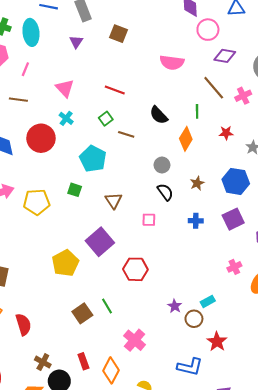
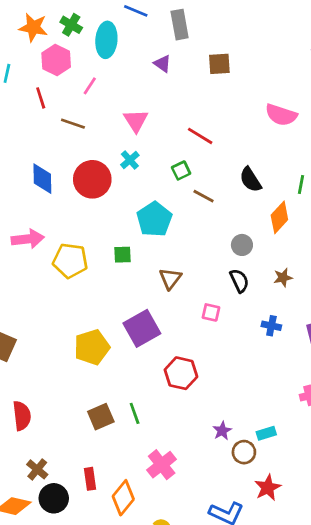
brown square: (119, 34) -> (219, 64), turned -36
purple triangle: (76, 42) -> (163, 64), turned -40
green square: (75, 190) -> (123, 255), turned -32

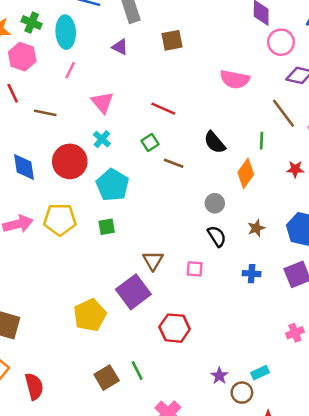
pink line: (90, 86) -> (70, 70), moved
cyan pentagon: (154, 219) -> (112, 185), moved
yellow pentagon: (70, 261) -> (60, 220), moved
brown triangle: (170, 279) -> (153, 260), moved

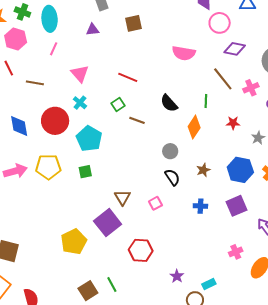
purple triangle: (120, 47) -> (93, 30), turned -32
pink square: (195, 269) -> (155, 203), turned -32
purple star: (219, 376) -> (177, 276), moved

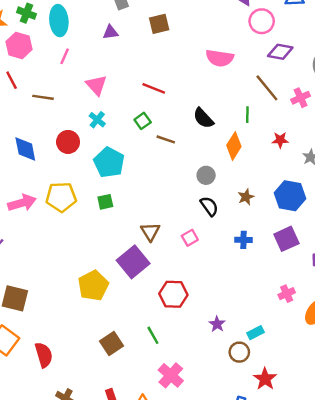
red circle: (55, 121) -> (68, 142), size x0.7
green line: (112, 284) -> (153, 335), moved

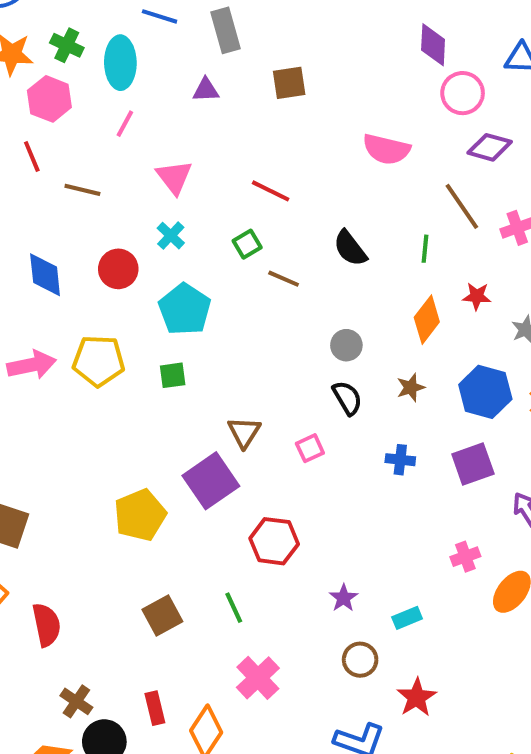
orange diamond: (234, 146) -> (427, 320), moved
brown circle: (239, 352) -> (360, 660), moved

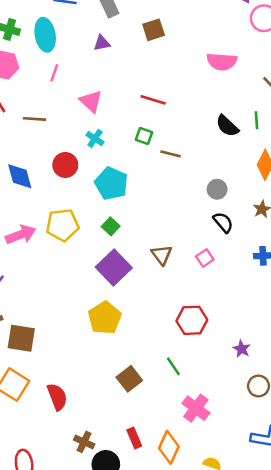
green square: (247, 244) -> (144, 136), turned -30
black semicircle: (350, 248) -> (227, 126), moved
green square: (173, 375) -> (111, 226), turned -30
purple square: (211, 481) -> (114, 268), moved

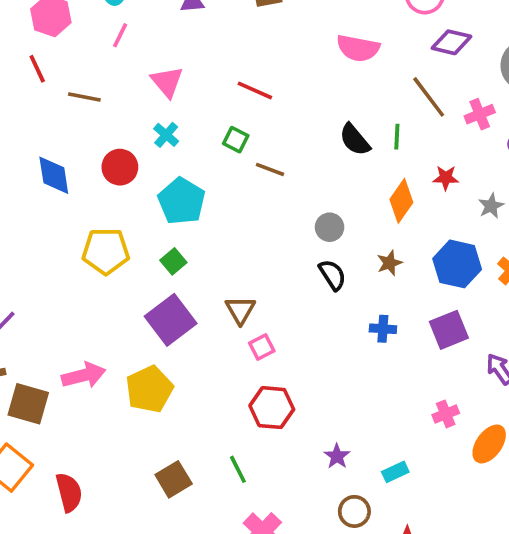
pink arrow: (21, 235) -> (84, 375), moved
pink square: (205, 258) -> (262, 347), moved

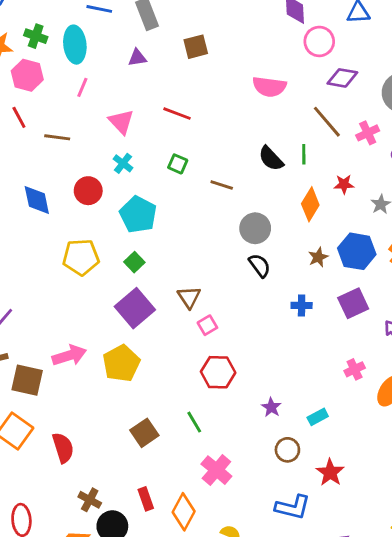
red line: (255, 90) -> (177, 114), moved
brown line: (270, 169) -> (222, 185), moved
gray circle: (330, 227) -> (255, 228), size x1.4
brown star: (389, 263) -> (318, 257), moved

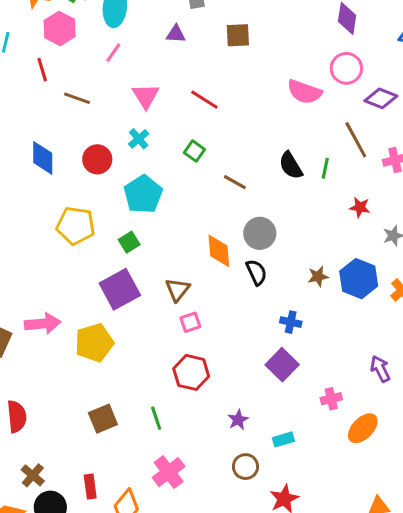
pink circle: (319, 41) -> (346, 68), moved
orange diamond: (310, 204) -> (219, 251), moved, turned -48
purple square: (353, 303) -> (282, 365), moved, turned -32

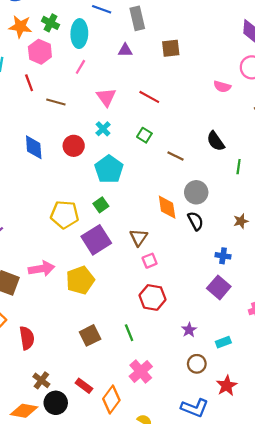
pink semicircle: (304, 92) -> (222, 87), size x0.7
green line: (325, 168) -> (239, 167), moved
yellow pentagon: (76, 226) -> (65, 215), moved
red rectangle: (90, 486) -> (84, 386), turned -42

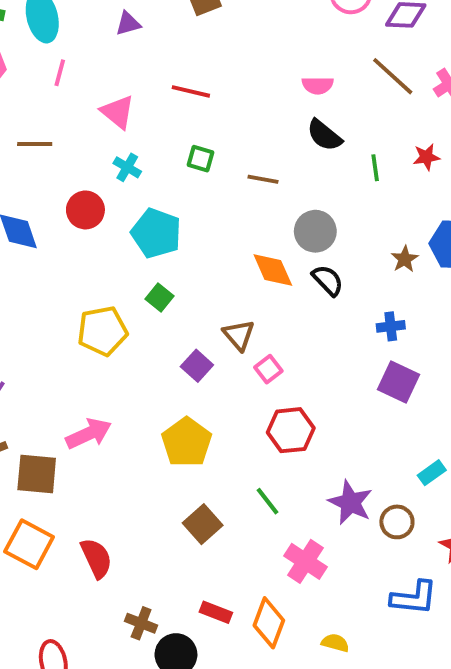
pink semicircle: (222, 87) -> (318, 85), moved
purple square: (96, 240) -> (197, 366), moved, size x0.6
yellow pentagon: (80, 280) -> (187, 442), moved
purple star: (189, 330) -> (350, 503), moved, size x1.6

